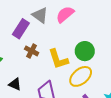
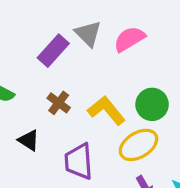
brown cross: (32, 51) -> (59, 103), moved
yellow L-shape: (58, 59) -> (106, 110), turned 150

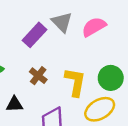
yellow L-shape: (106, 110) -> (75, 82), turned 48
black triangle: (29, 140) -> (14, 104), turned -36

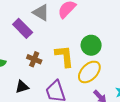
purple rectangle: (35, 35) -> (23, 28), turned -72

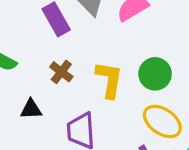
yellow ellipse: (89, 72) -> (162, 121), moved, turned 65

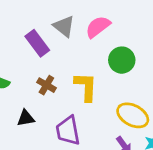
green circle: (155, 74) -> (122, 60), moved

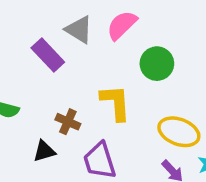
brown cross: (46, 85) -> (68, 122), moved

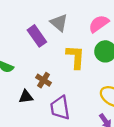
pink semicircle: (122, 25) -> (99, 24), moved
yellow L-shape: (116, 103) -> (76, 57), moved

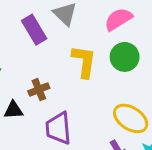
brown cross: (43, 80) -> (39, 90), turned 32

